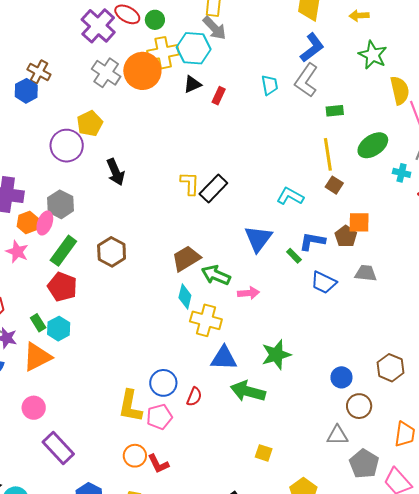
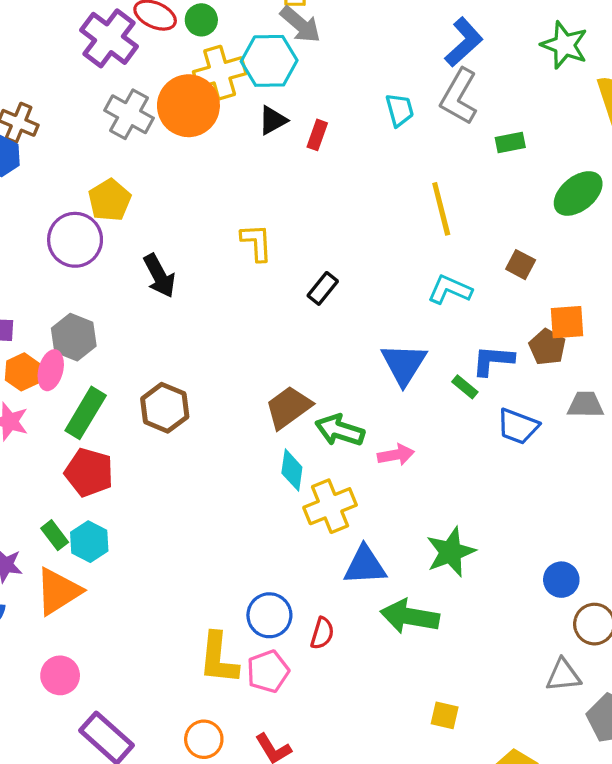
yellow line: (328, 154) -> (441, 209), moved
yellow L-shape: (190, 183) -> (257, 242), moved
black rectangle: (213, 189) -> (323, 288), size x0.7
yellow cross: (206, 320) -> (330, 506), turned -32
orange circle: (135, 456) -> (204, 739), moved

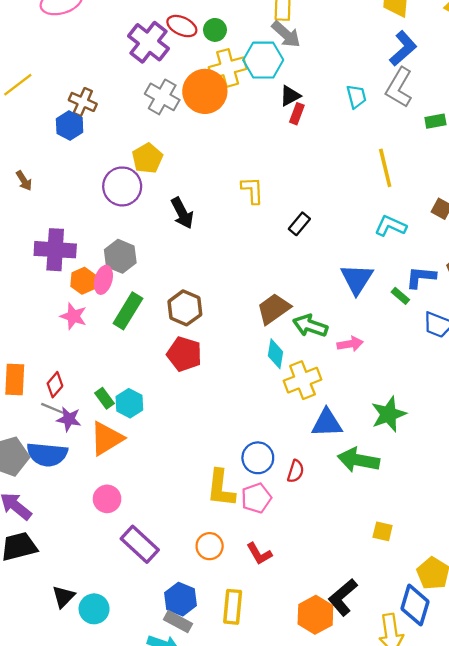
black triangle: (273, 120) -> (290, 96), moved
red pentagon: (89, 472) -> (184, 354), moved

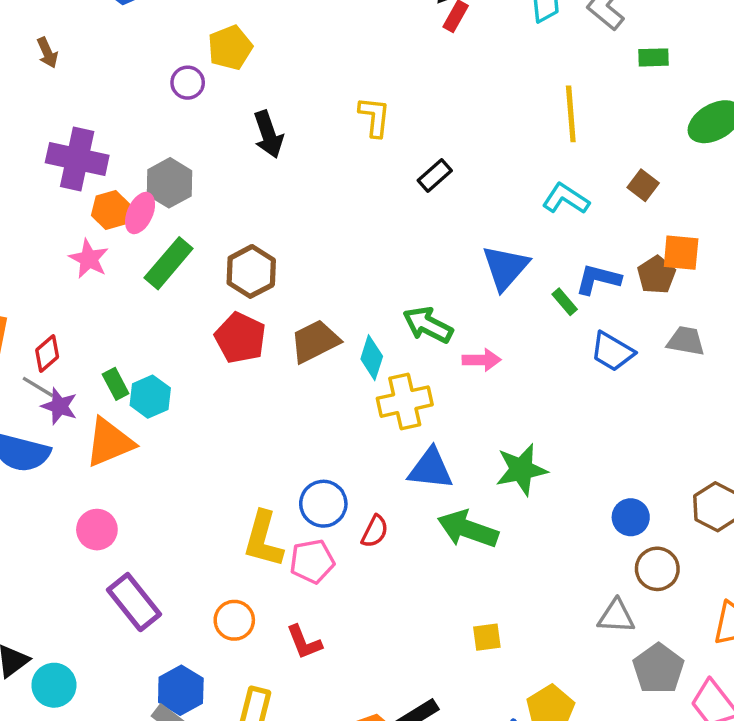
purple circle: (122, 186) -> (188, 83), size x0.6
brown trapezoid: (274, 309) -> (315, 341), moved
yellow square: (383, 531) -> (487, 637), turned -30

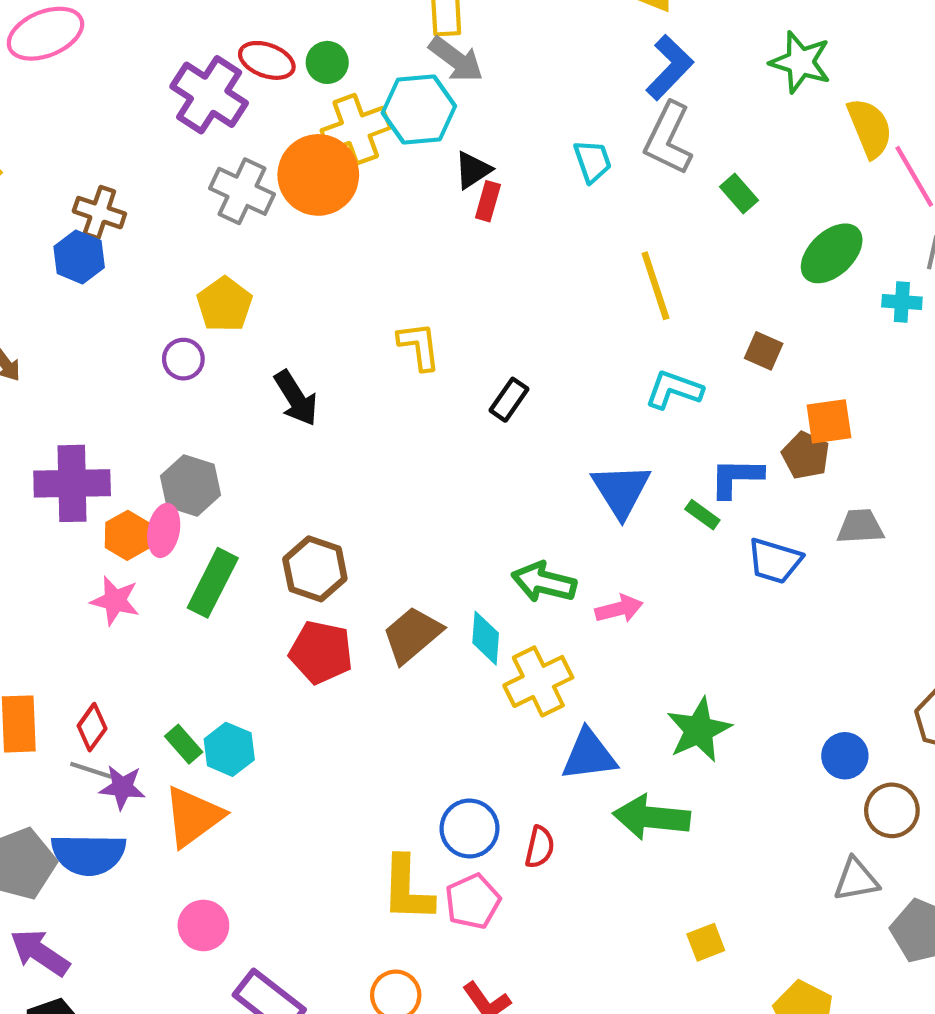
green rectangle: (654, 57) -> (739, 194), turned 64

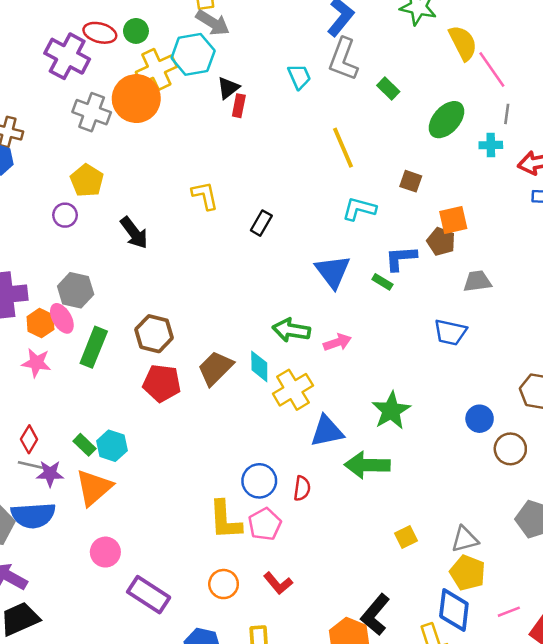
pink ellipse: (164, 530) -> (62, 318), turned -36
blue trapezoid: (775, 561) -> (450, 332), moved
gray triangle: (856, 880) -> (465, 539), moved

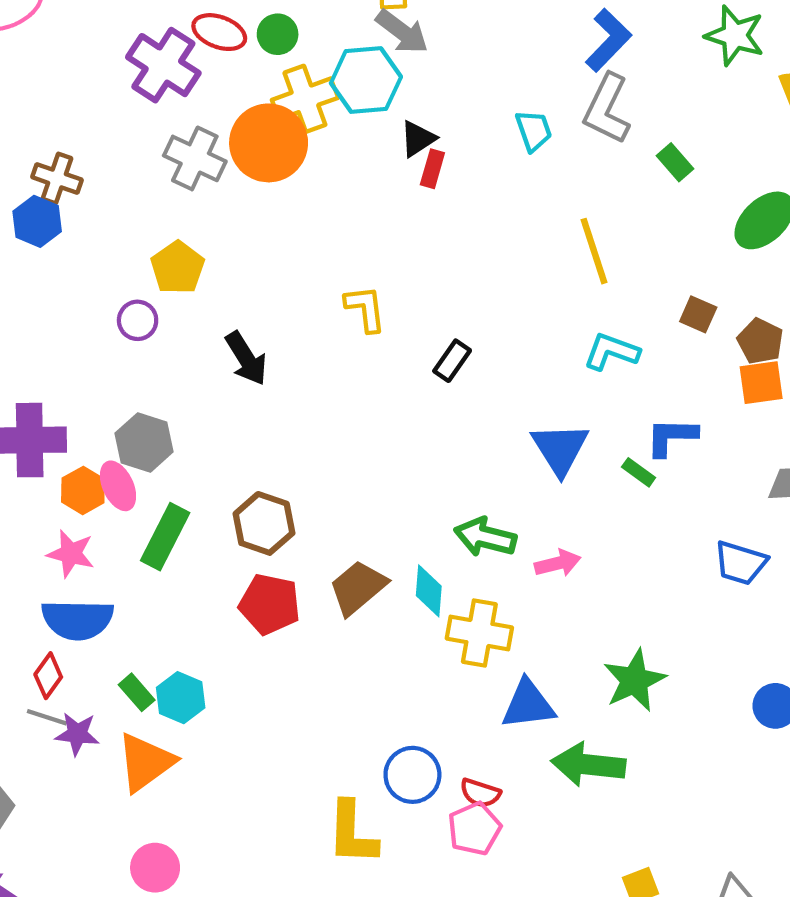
brown pentagon: (441, 241) -> (760, 341), moved
yellow cross: (293, 390) -> (479, 633), turned 36
red semicircle: (302, 488) -> (480, 793), turned 95
blue semicircle: (33, 515) -> (77, 620), moved
pink pentagon: (265, 524) -> (474, 829), moved

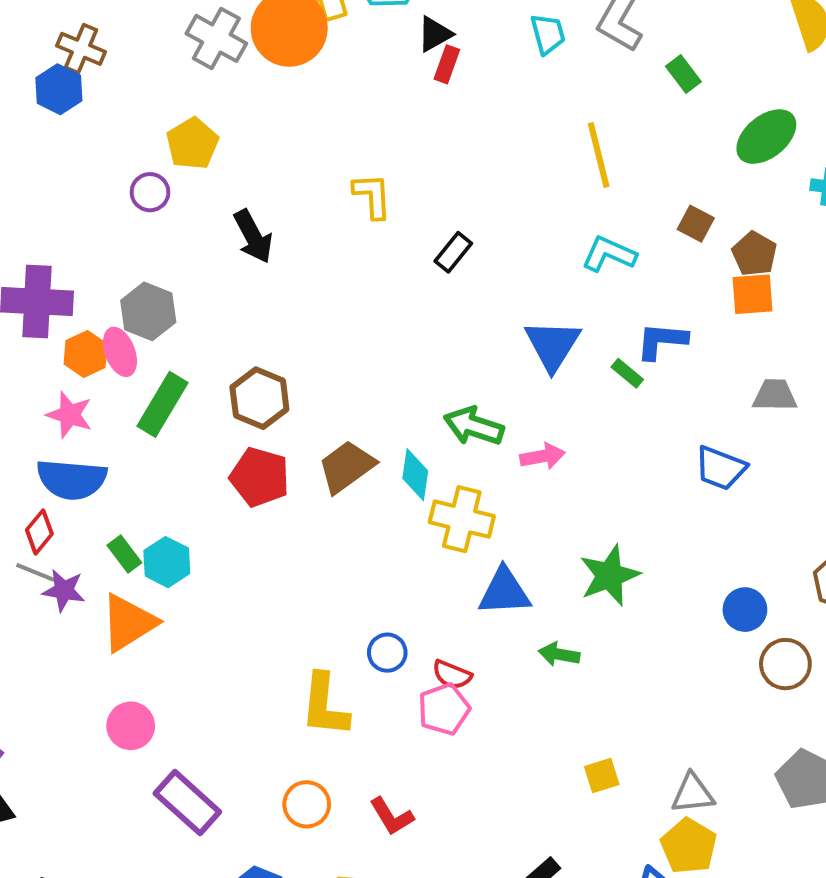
green arrow: (588, 765) -> (559, 654), size x0.6
blue circle: (412, 775) -> (387, 653), size x0.7

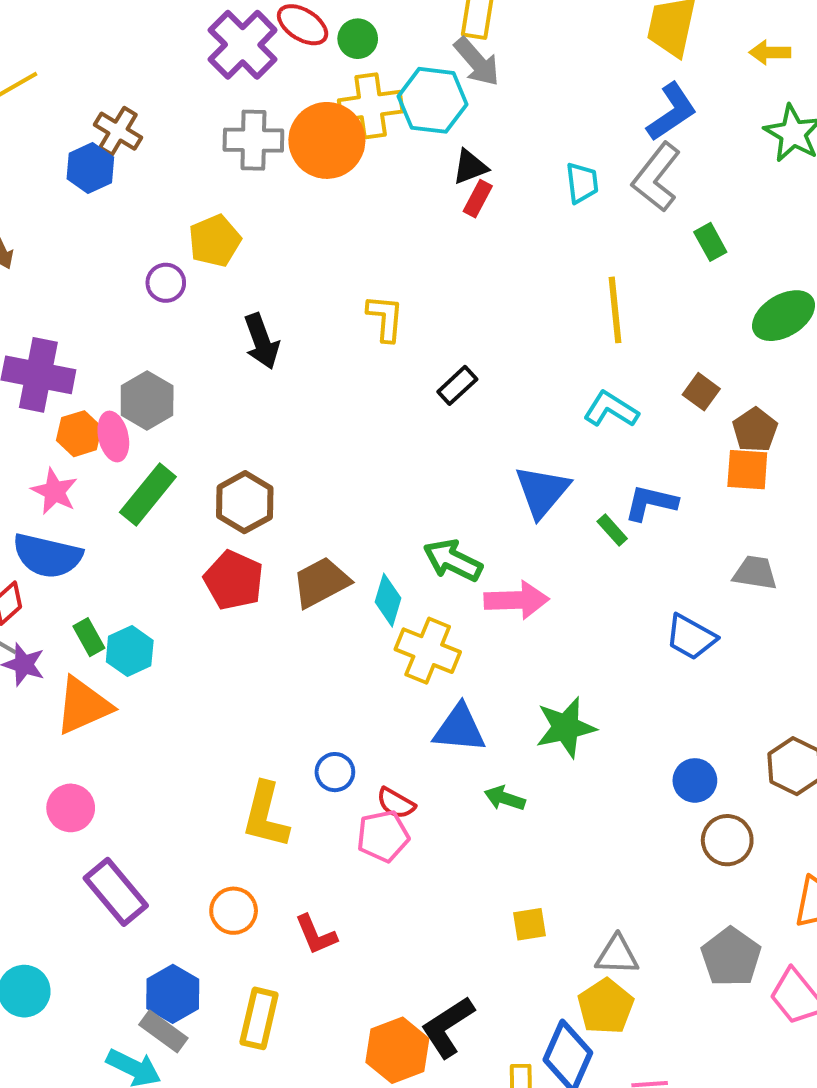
gray cross: (216, 38) -> (253, 140), turned -36
pink arrow: (543, 456) -> (517, 600), size x1.4

